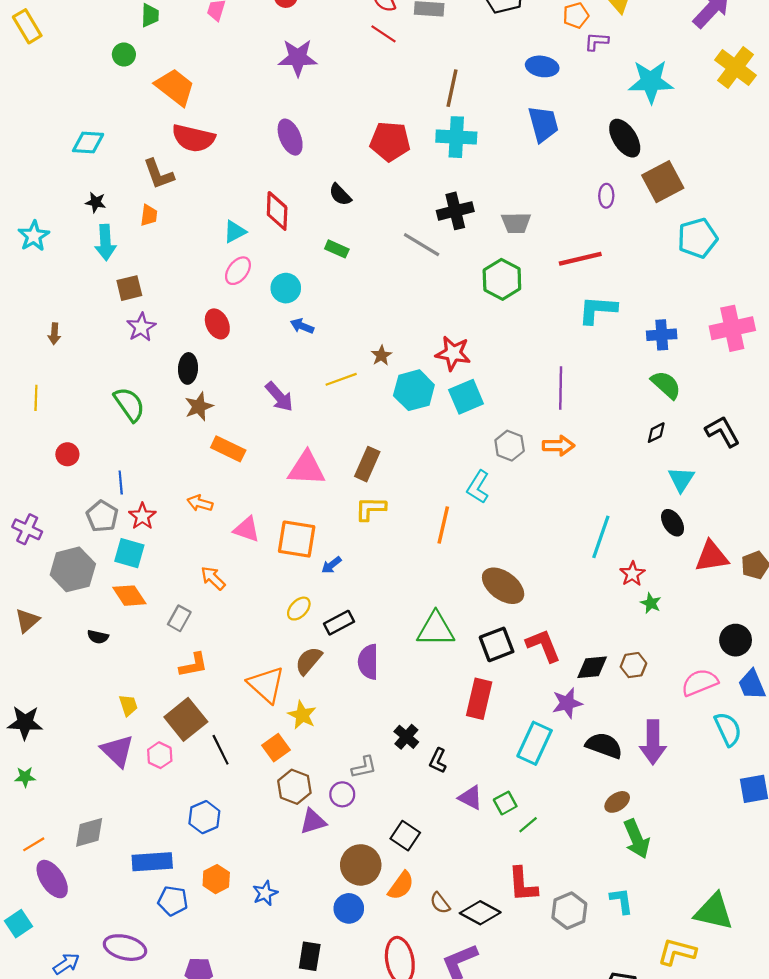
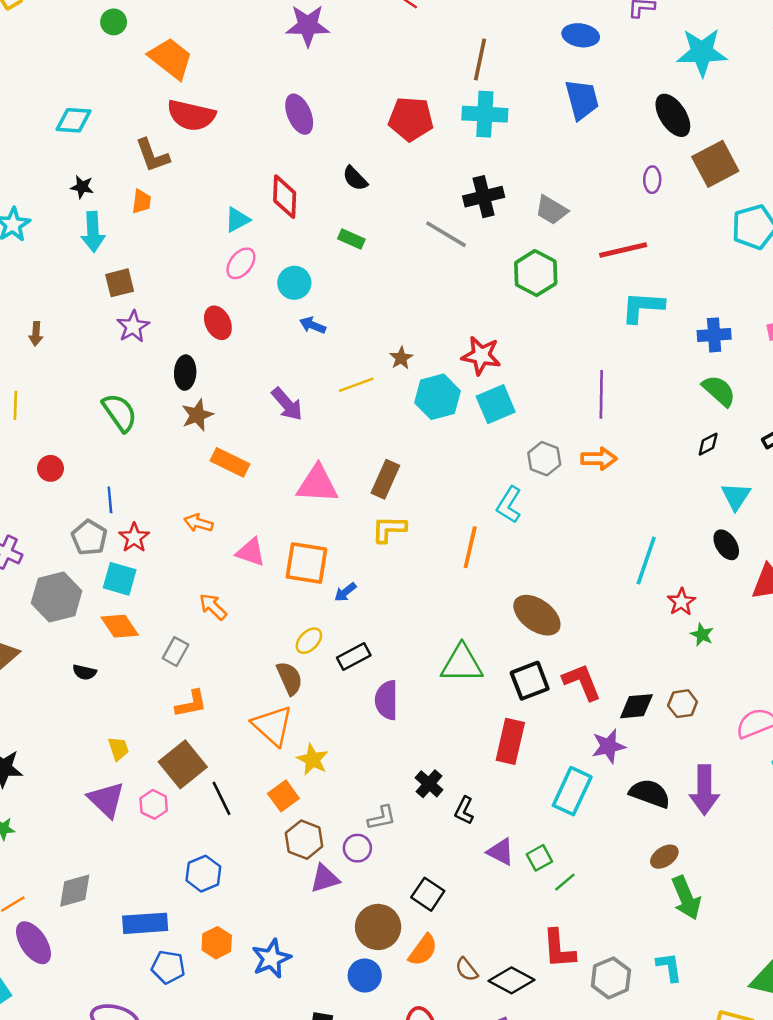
gray trapezoid: (516, 223) -> (552, 210), turned 32
brown semicircle: (309, 661) -> (289, 678), moved, turned 116
blue star: (265, 893) -> (271, 959), size x1.4

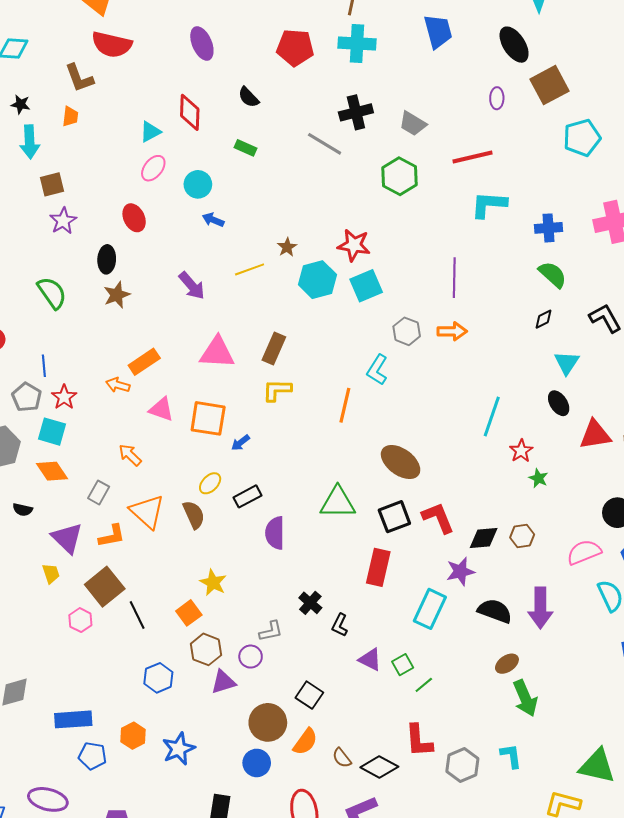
orange rectangle: (230, 462) -> (144, 362), moved, turned -60
orange triangle: (272, 726) -> (147, 512), moved
purple triangle: (106, 800) -> (67, 538), moved
blue hexagon: (203, 874) -> (158, 678), moved

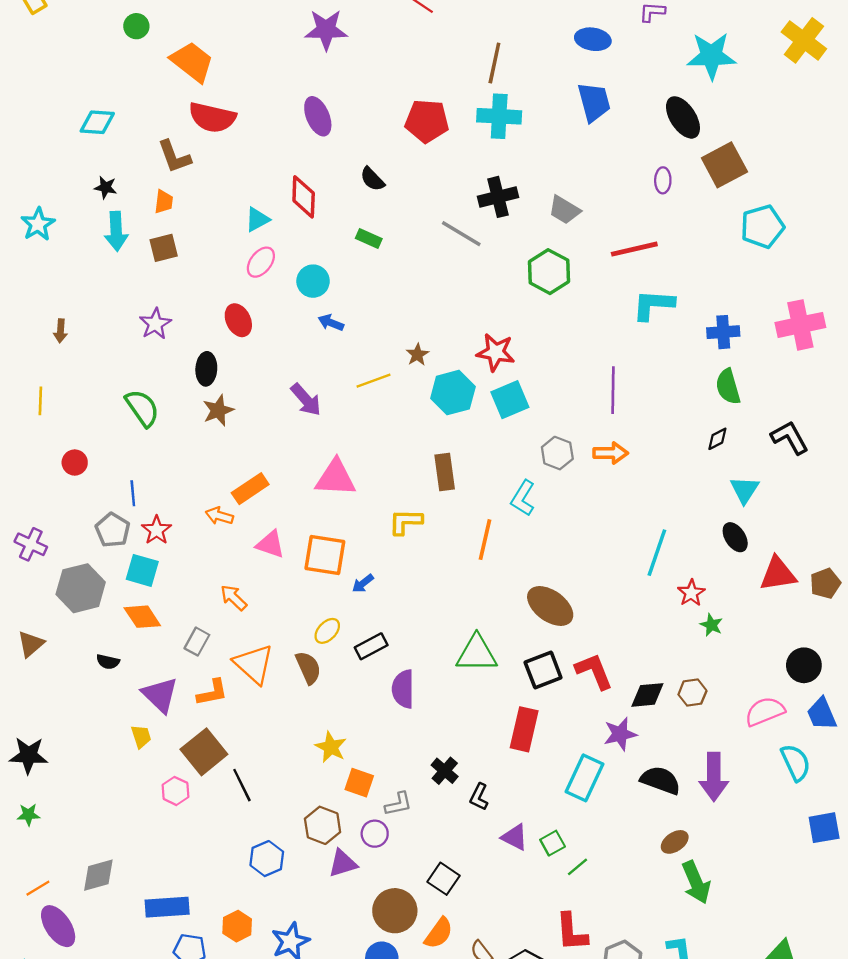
brown square: (52, 184) -> (164, 248), moved
green semicircle: (553, 275) -> (728, 387), turned -148
brown rectangle: (274, 349) -> (445, 472), moved, turned -32
orange square: (189, 613) -> (359, 783), moved, turned -35

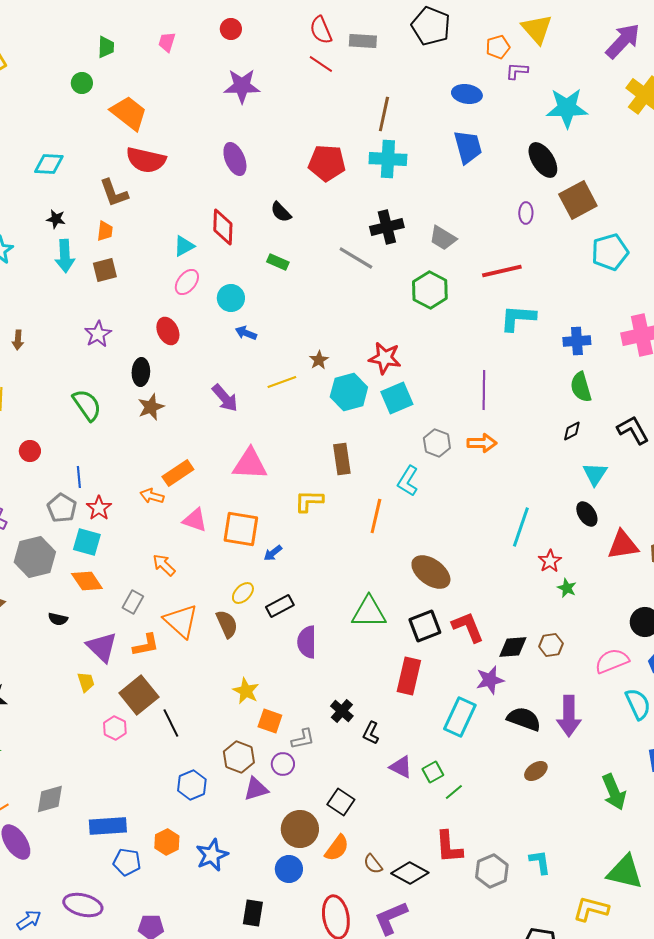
green arrow: (696, 882) -> (614, 792), moved

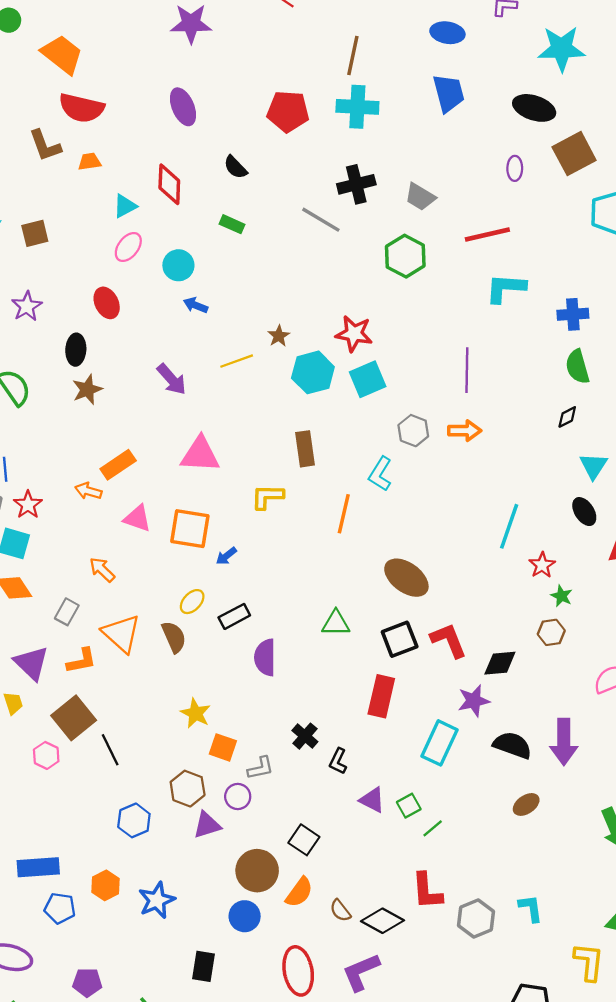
black ellipse: (543, 160) -> (534, 108), turned -39
orange trapezoid: (105, 231) -> (90, 162), moved, turned -105
green triangle: (369, 612) -> (336, 623), size x0.7
brown hexagon: (551, 645) -> (551, 632), moved
yellow L-shape: (591, 909) -> (589, 962), turned 81

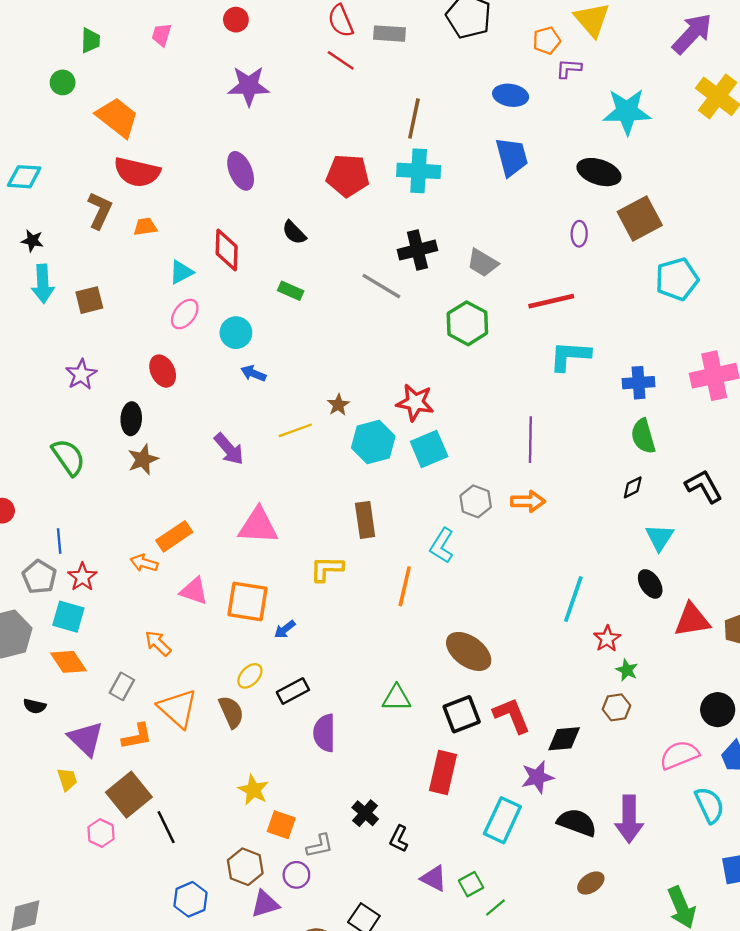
brown L-shape: (45, 146) -> (100, 210), turned -135

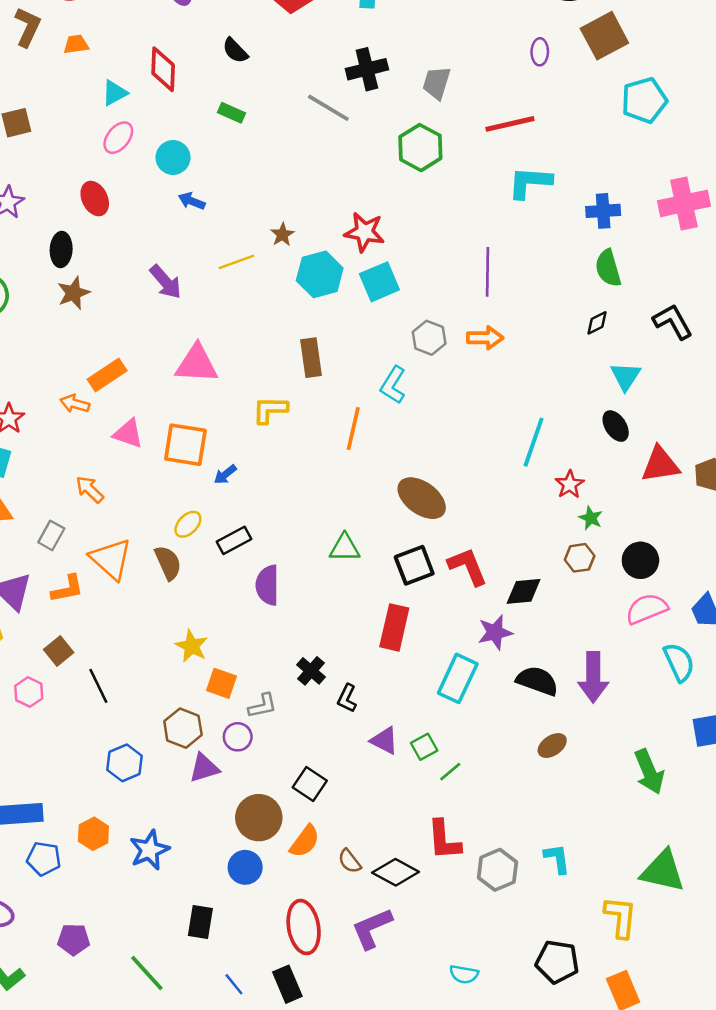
gray trapezoid: (483, 263) -> (437, 83), turned 76
black circle: (718, 710) -> (640, 560), moved
brown square: (129, 795) -> (59, 651), size x0.6

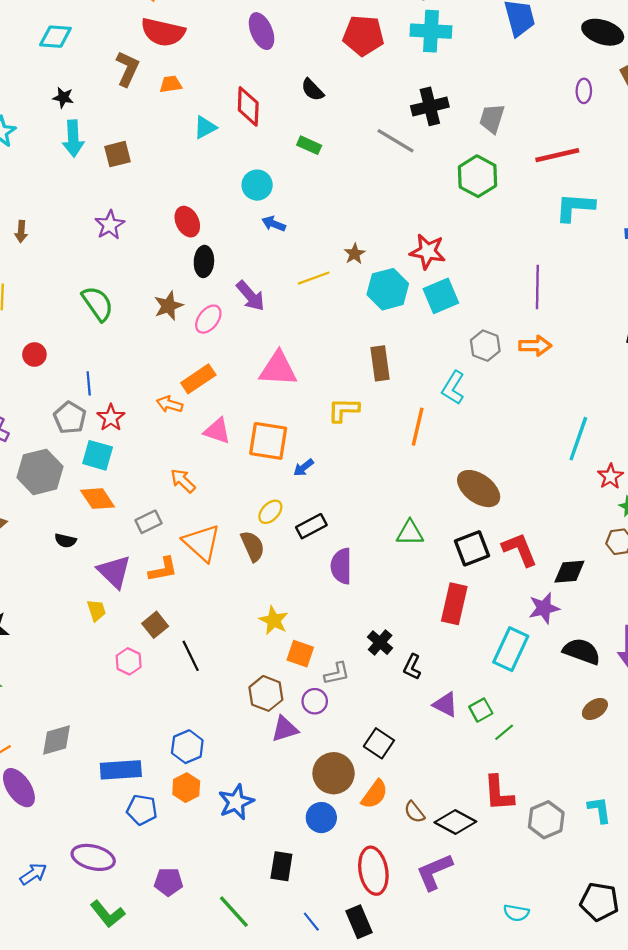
pink ellipse: (118, 138) -> (208, 319), moved
black ellipse: (61, 249) -> (204, 261), moved
gray rectangle: (51, 535) -> (149, 522), turned 35
blue hexagon: (125, 763) -> (187, 747), moved

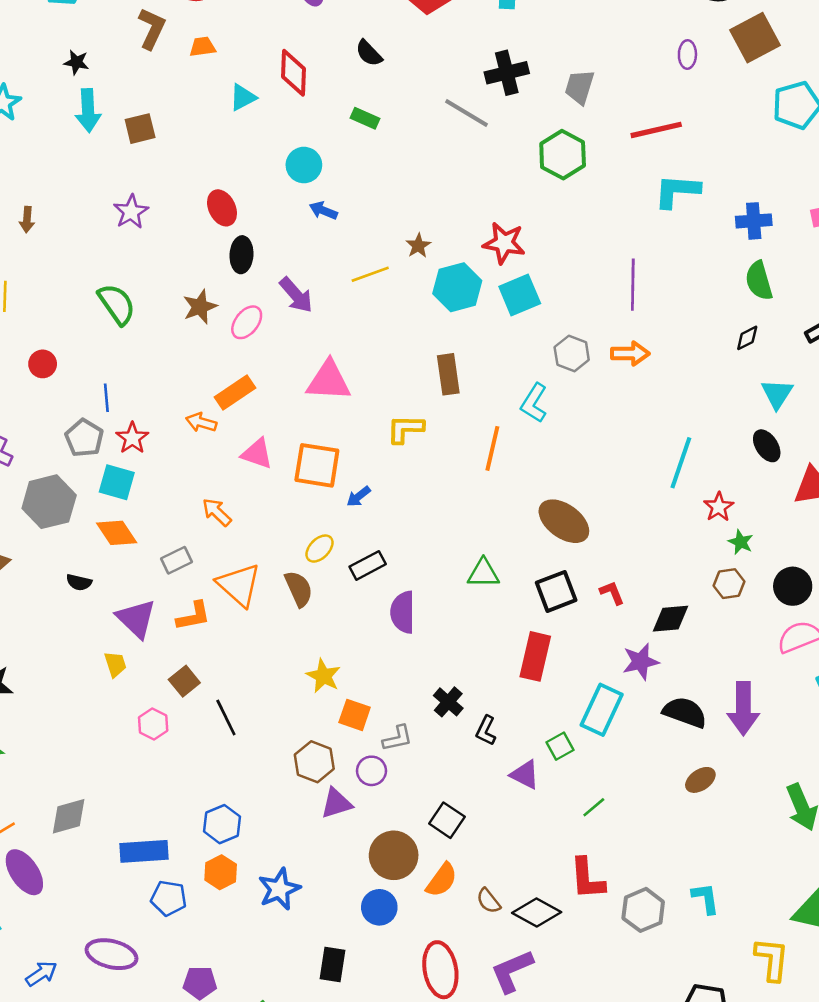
red L-shape: (520, 549) -> (612, 593), size x0.6
green square: (481, 710) -> (560, 746), moved

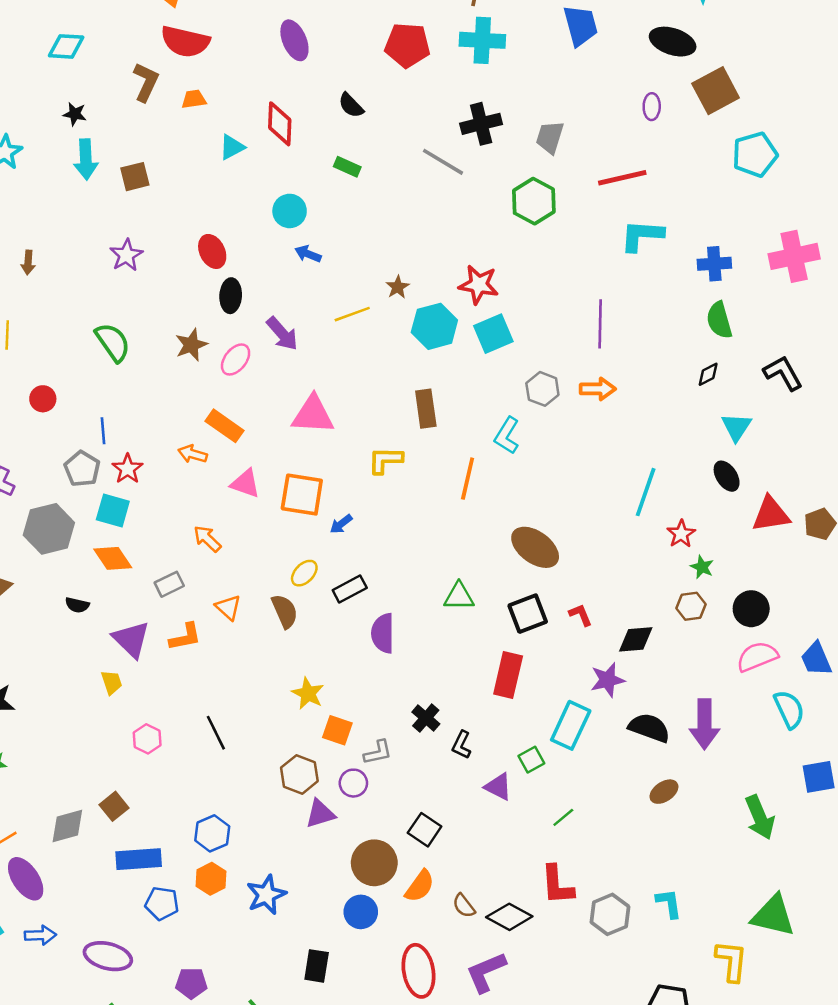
orange rectangle: (235, 393) -> (224, 426), turned 69
orange triangle: (239, 585) -> (228, 607), size x0.6
brown square: (184, 681) -> (114, 806), moved
blue arrow: (41, 974) -> (40, 935), moved, turned 32

